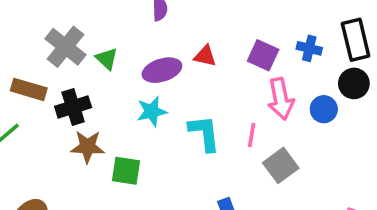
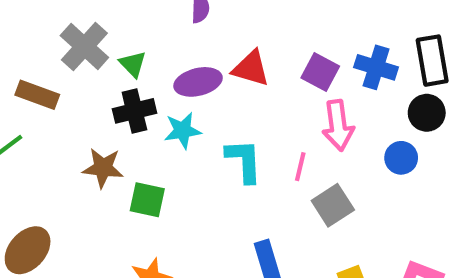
blue cross: (309, 48) -> (376, 67), size x1.4
red triangle: (205, 56) -> (251, 68), size x1.4
black cross: (73, 107) -> (134, 111), moved
blue circle: (324, 109) -> (401, 158), moved

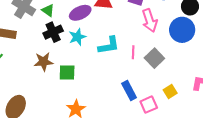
blue circle: (401, 158) -> (182, 30), size x1.6
cyan L-shape: (244, 161) -> (109, 45), turned 95
pink line: (300, 167) -> (133, 52), moved

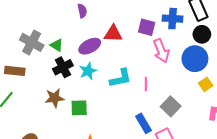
gray square: (154, 58) -> (171, 106), moved
yellow square: (170, 91) -> (206, 84), moved

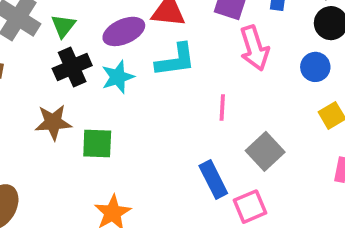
green triangle: (57, 45) -> (63, 26), turned 32
blue circle: (195, 59) -> (315, 67), size x0.6
cyan L-shape: (121, 78) -> (176, 60), moved

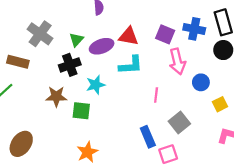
green triangle: (63, 26) -> (76, 40), moved
blue circle: (315, 67) -> (201, 82), moved
cyan star: (118, 77) -> (96, 85), moved

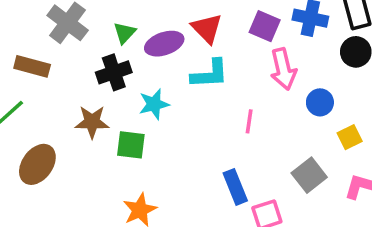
red triangle: (129, 36) -> (207, 28), turned 35
gray square: (179, 122) -> (309, 175), moved
brown ellipse: (21, 144) -> (37, 164), moved

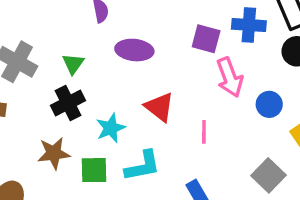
red triangle: (207, 28) -> (160, 107), moved
purple ellipse: (164, 44) -> (134, 50), moved, turned 33
cyan L-shape: (210, 74) -> (143, 166), moved

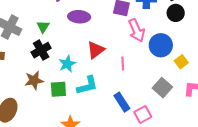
blue circle: (269, 104) -> (161, 45), size x1.5
red triangle: (160, 107) -> (96, 50), turned 48

